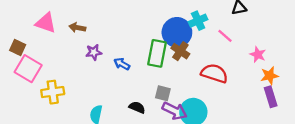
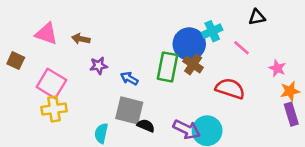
pink square: (28, 69) -> (51, 84), moved
gray square: (163, 93) -> (129, 110), moved, size x1.6

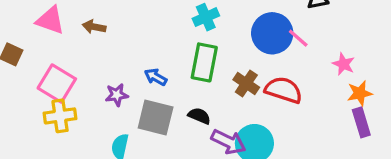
cyan cross: (212, 31) -> (206, 17), moved
blue circle: (189, 44) -> (272, 33), moved
brown cross: (193, 64) -> (246, 84), moved
purple star: (99, 66) -> (117, 95), moved
black semicircle: (146, 126) -> (199, 116), moved

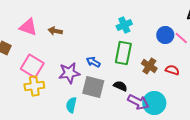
blue circle: (272, 33) -> (165, 35), size x0.7
red semicircle: (284, 90) -> (172, 70), size x0.6
purple star: (117, 95) -> (69, 73), size x1.5

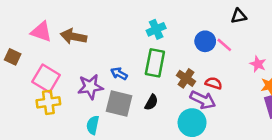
brown arrow: (55, 31) -> (74, 36), size x1.5
black semicircle: (120, 86) -> (151, 102), turned 96
purple arrow: (138, 102) -> (203, 100), moved

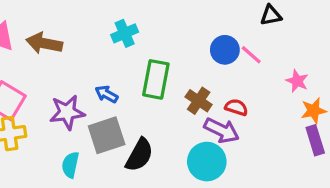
cyan cross: (156, 29) -> (125, 33), moved
black semicircle: (151, 102) -> (139, 155), moved, size x1.5
gray square: (119, 103) -> (107, 135), turned -32

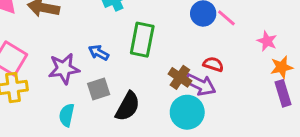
brown cross: (199, 101) -> (180, 77), moved
gray square: (107, 135) -> (99, 89), size x0.7

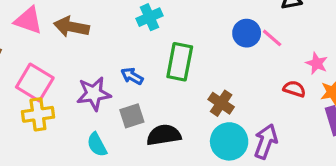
red semicircle: (213, 64) -> (294, 89), moved
purple arrow: (200, 85) -> (266, 141), moved, turned -96
black semicircle: (128, 106) -> (164, 135), turned -128
cyan semicircle: (67, 115) -> (97, 145), turned -40

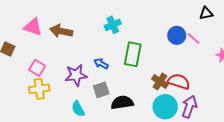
pink square: (35, 82) -> (37, 68), size x0.7
red semicircle: (294, 89) -> (179, 82), moved, size x1.5

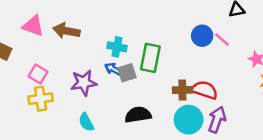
cyan cross: (113, 25) -> (117, 47), moved, turned 35
brown cross: (160, 82) -> (182, 90), turned -35
gray square: (101, 90) -> (127, 73), moved

